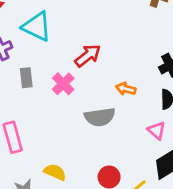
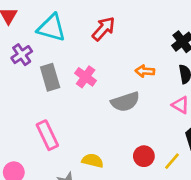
red arrow: (88, 56) -> (104, 29), moved
gray rectangle: (26, 78) -> (50, 77), size x1.4

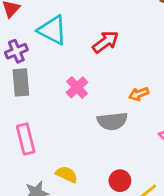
orange arrow: (145, 71) -> (139, 94), turned -36
gray rectangle: (50, 77) -> (21, 82), moved

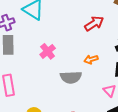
red arrow: (106, 42) -> (94, 23), moved

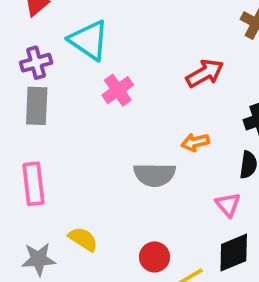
pink cross: (48, 51) -> (118, 90), moved

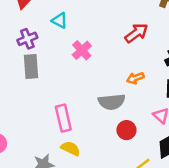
cyan triangle: (89, 40) -> (60, 20), size x0.6
pink rectangle: (33, 184) -> (63, 118), moved
red circle: (155, 257) -> (126, 130), moved

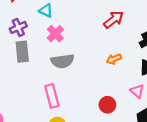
pink cross: (82, 50) -> (55, 34), moved
gray semicircle: (112, 102) -> (62, 61), moved

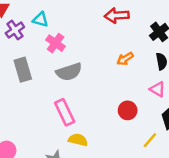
red arrow: (114, 20) -> (117, 16), turned -135
purple cross: (18, 27) -> (15, 30), moved

